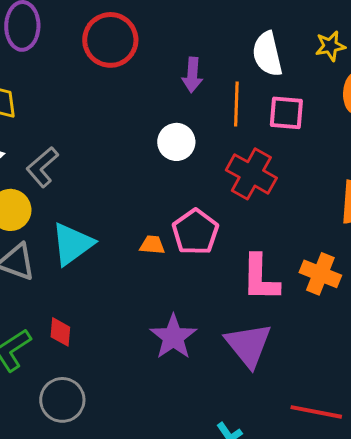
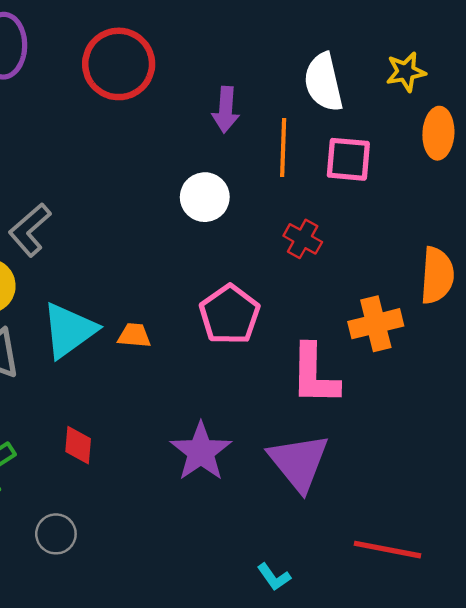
red cross: (251, 174) -> (303, 239), size x0.6
orange trapezoid: (152, 245) -> (134, 335), moved
orange cross: (320, 274) -> (376, 324), moved, turned -36
red diamond: (60, 332) -> (78, 445), moved
gray circle: (62, 400) -> (56, 534), size x0.7

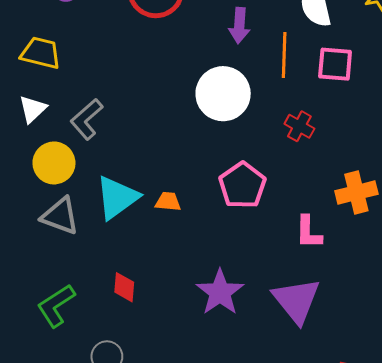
white circle: (205, 197) -> (223, 94), size x1.4
pink L-shape: (314, 375) -> (309, 232), size x0.7

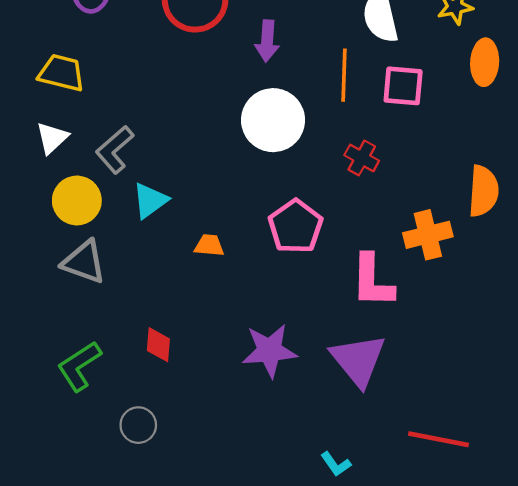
purple arrow: (239, 25) -> (267, 41), moved
cyan triangle: (117, 198) -> (150, 200), moved, size x0.7
pink L-shape: (309, 232) -> (372, 281), size x1.4
purple star: (220, 292) -> (269, 351), turned 30

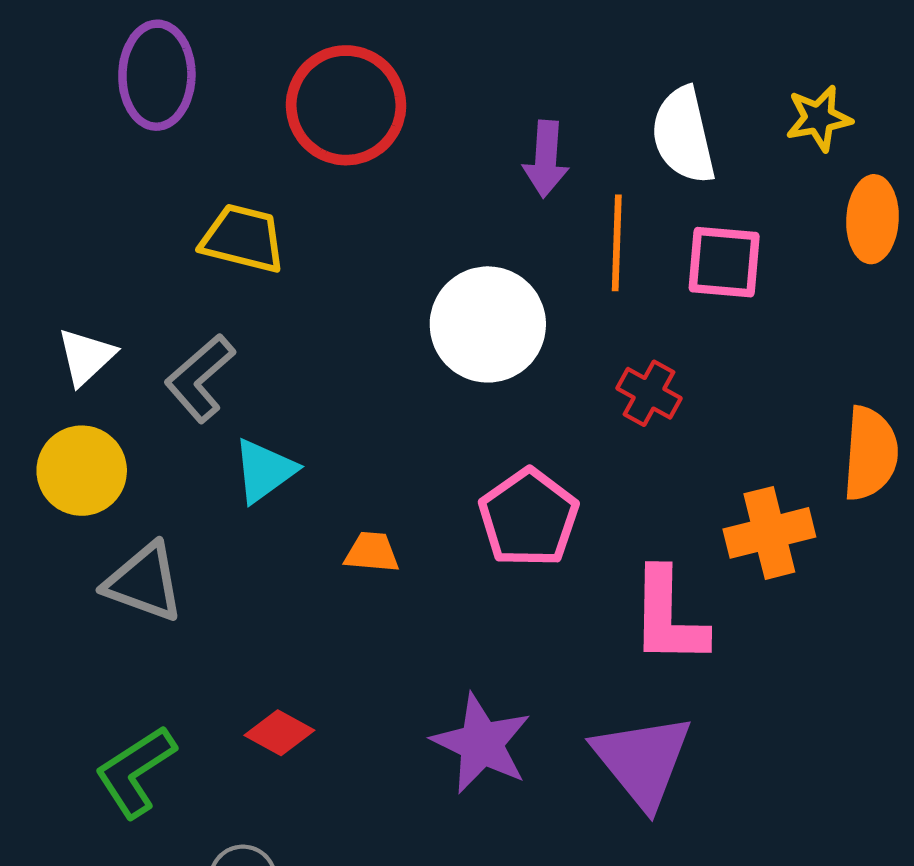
purple arrow: (267, 41) -> (546, 159), moved
yellow trapezoid: (61, 73) -> (243, 239), moved
yellow circle: (77, 200) -> (82, 471), moved
red diamond: (158, 345) -> (279, 733), turned -66
purple star: (269, 351) -> (481, 744), turned 30

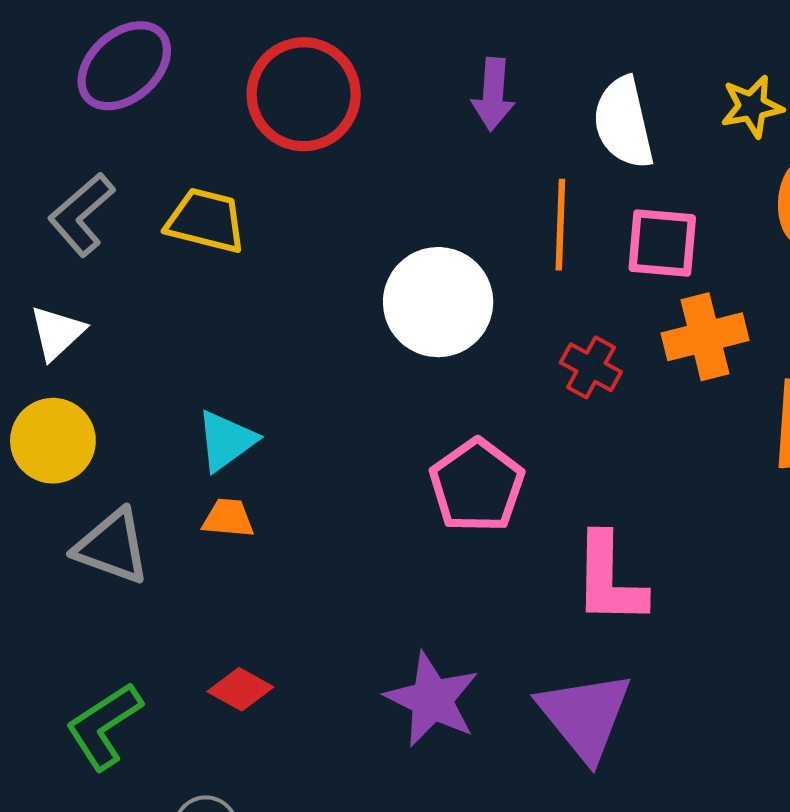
purple ellipse: (157, 75) -> (124, 66), turned 48
purple arrow: (546, 159) -> (493, 94), moved
gray L-shape: (200, 378) -> (81, 214), moved
orange cross: (769, 533) -> (705, 337), moved
orange trapezoid: (372, 552) -> (228, 518), moved

